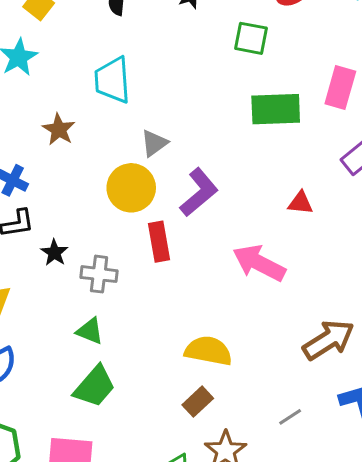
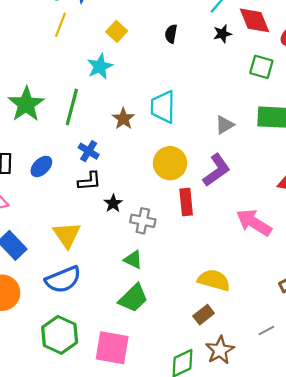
cyan trapezoid: (113, 80) -> (163, 107), moved
gray triangle: (154, 143) -> (225, 125), moved

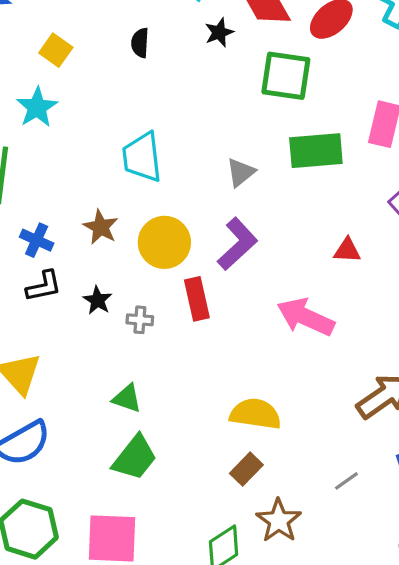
green square: (261, 67) -> (286, 76), size x1.4
brown star: (123, 119) -> (101, 227), moved
black star: (113, 203) -> (97, 300), moved
gray cross: (143, 221) -> (140, 320), moved, size x0.7

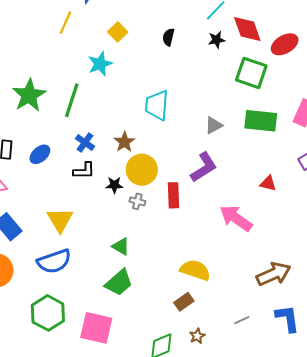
yellow circle: (164, 242) -> (142, 170), moved
black star: (97, 300) -> (114, 185), turned 30
brown star: (279, 521) -> (197, 336), size x0.6

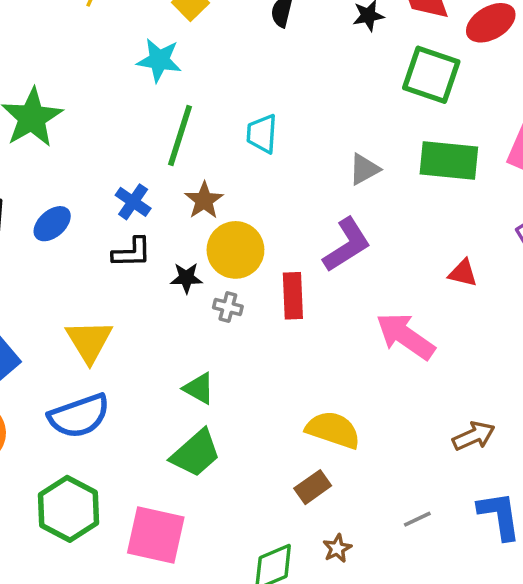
cyan star: (100, 64) -> (159, 60), turned 30
green line: (72, 100) -> (180, 136), moved
cyan trapezoid: (157, 105) -> (262, 134), size x0.7
brown arrow: (274, 274) -> (474, 436), size x0.7

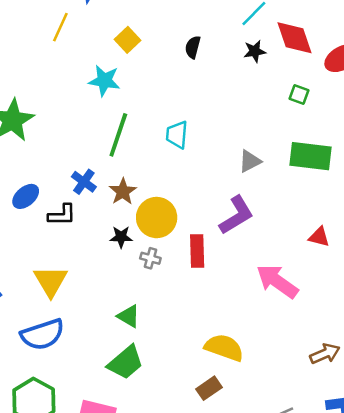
green square: (431, 75) -> (299, 94), size x0.5
brown star: (204, 200) -> (123, 192), moved
black L-shape: (132, 252) -> (62, 215), moved

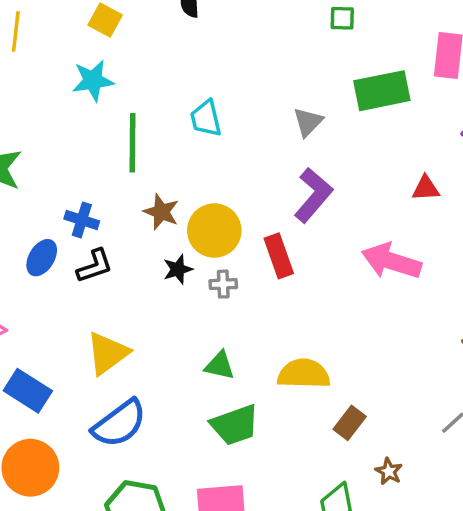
blue cross: (84, 182) -> (82, 220), moved
yellow triangle: (51, 281) -> (108, 353), turned 42
yellow semicircle: (224, 348) -> (304, 374), moved
green trapezoid: (126, 363) -> (235, 425), turned 39

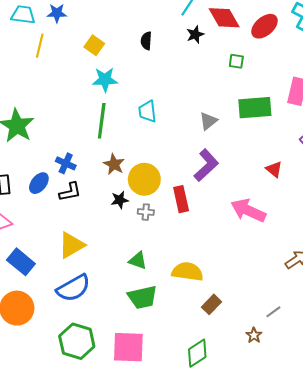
cyan star: (93, 81) -> (105, 80), moved
red triangle: (426, 188) -> (274, 169), turned 36
brown star: (389, 471) -> (254, 335), moved

